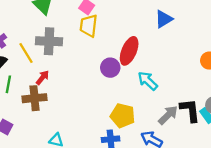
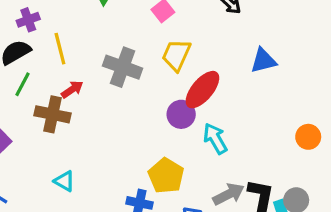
yellow trapezoid: (89, 26) -> (176, 55), moved
gray cross: (49, 41) -> (123, 67), moved
purple circle: (110, 68) -> (181, 114), moved

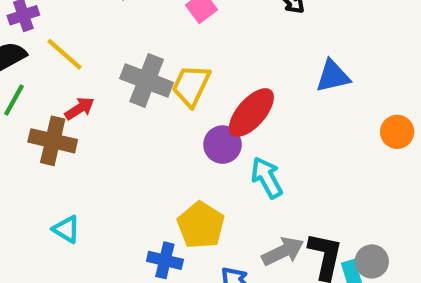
yellow line: (60, 49) -> (65, 54), turned -36
yellow trapezoid: (176, 55) -> (191, 86), moved
orange circle: (308, 137) -> (397, 132), moved

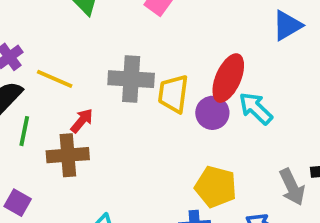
yellow trapezoid: (191, 86) -> (173, 94), moved
cyan arrow: (267, 178) -> (256, 108), moved
gray arrow: (283, 251) -> (292, 187), turned 108

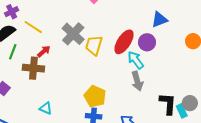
gray cross: (131, 79) -> (73, 34), turned 30
purple circle: (212, 113) -> (147, 42), moved
yellow pentagon: (216, 187) -> (95, 96), moved
gray arrow: (292, 187) -> (137, 81), moved

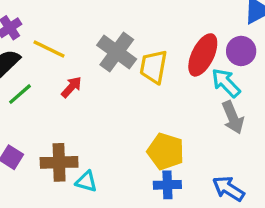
green line: (13, 52) -> (20, 94), turned 35
brown cross: (33, 68) -> (59, 162), moved

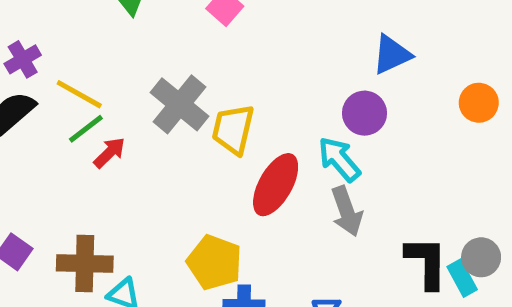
red ellipse: (203, 55) -> (276, 185), moved
green line: (20, 94) -> (86, 129), moved
yellow pentagon: (166, 151) -> (214, 262), moved

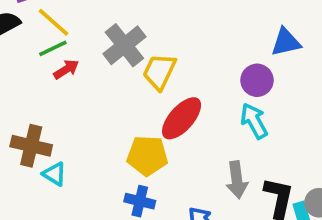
cyan arrow: (339, 159) -> (254, 121), moved
gray arrow: (347, 211) -> (237, 180), moved
yellow pentagon: (214, 262) -> (147, 156), moved, turned -30

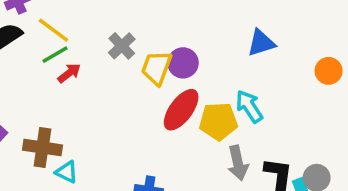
blue triangle: (286, 42) -> (261, 43), moved
gray cross: (124, 45) -> (122, 46), size x0.7
purple circle: (257, 80) -> (183, 63), moved
yellow pentagon: (147, 156) -> (218, 121), moved

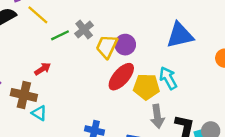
blue triangle: (261, 43) -> (180, 35), size x1.4
green line: (55, 55) -> (60, 35), moved
red arrow: (69, 73) -> (43, 69), moved

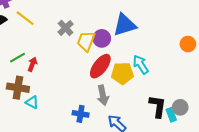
green line: (60, 35) -> (17, 58), moved
blue triangle: (180, 35) -> (125, 25), moved
red arrow: (43, 69) -> (32, 64), turned -32
gray arrow: (157, 116) -> (103, 95), moved

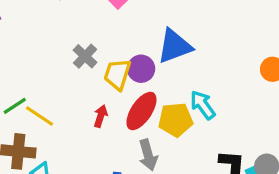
yellow line: (25, 18) -> (40, 116), moved
red arrow: (32, 64) -> (101, 116), moved

